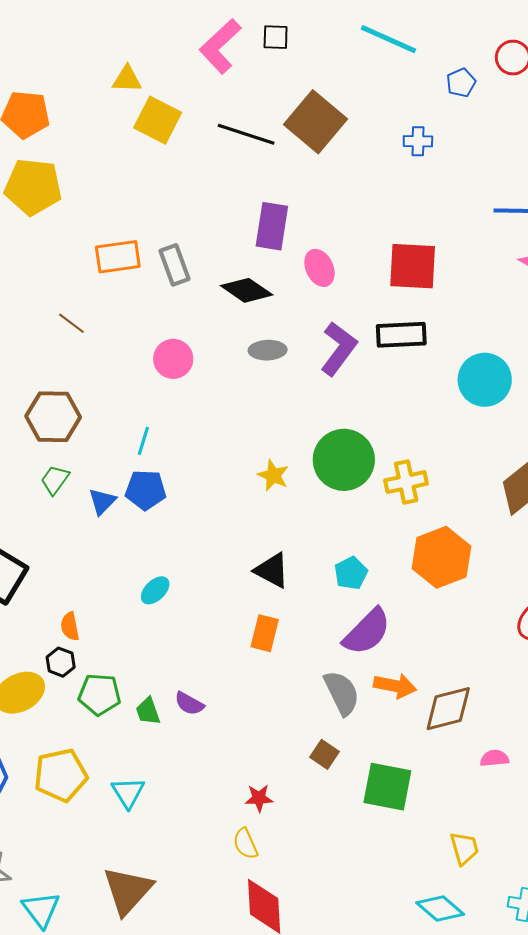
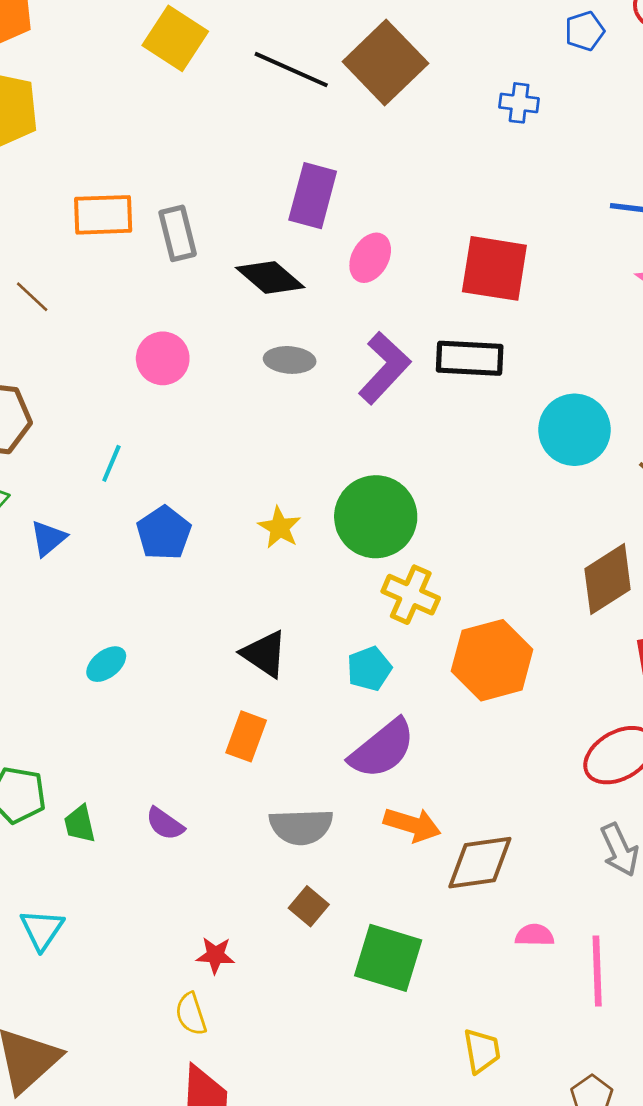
pink ellipse: (320, 268) -> (370, 258), turned 48
yellow cross: (406, 482) -> (411, 595), moved, turned 30
blue pentagon: (146, 490) -> (164, 533), moved, turned 30
gray semicircle: (342, 693) -> (301, 827), moved, turned 108
purple semicircle: (189, 704) -> (165, 824), moved

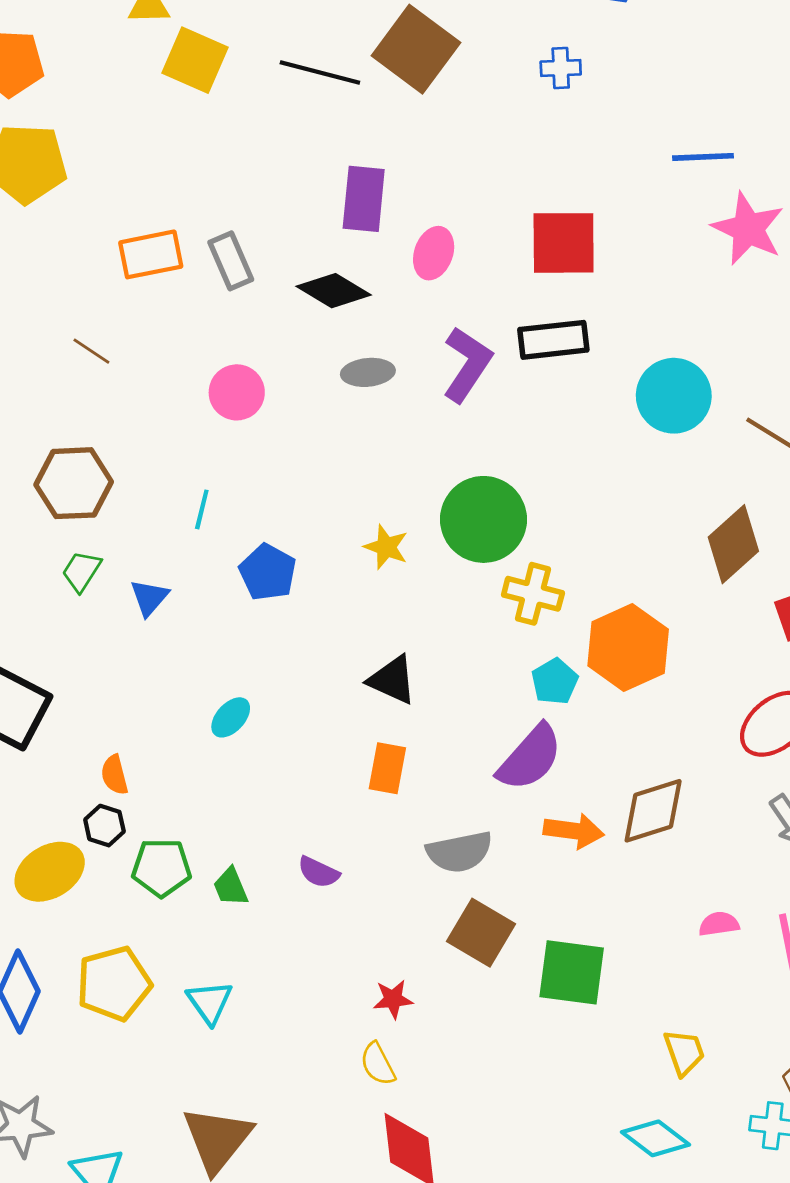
cyan pentagon: (369, 669) -> (555, 682), moved
brown diamond: (480, 863) -> (653, 811), moved
brown square: (309, 906) -> (481, 933), size x1.6

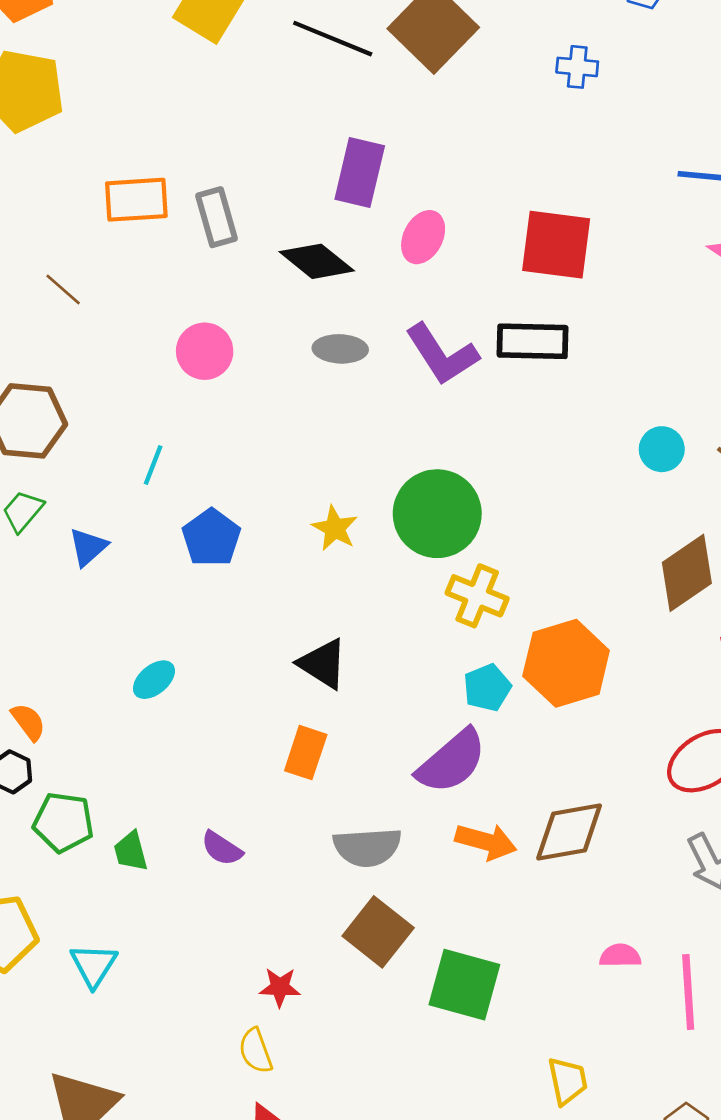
purple L-shape: (467, 364) -> (442, 354), turned 106
cyan circle: (674, 396) -> (662, 449), moved, size x0.6
orange semicircle: (114, 775) -> (28, 722), turned 150

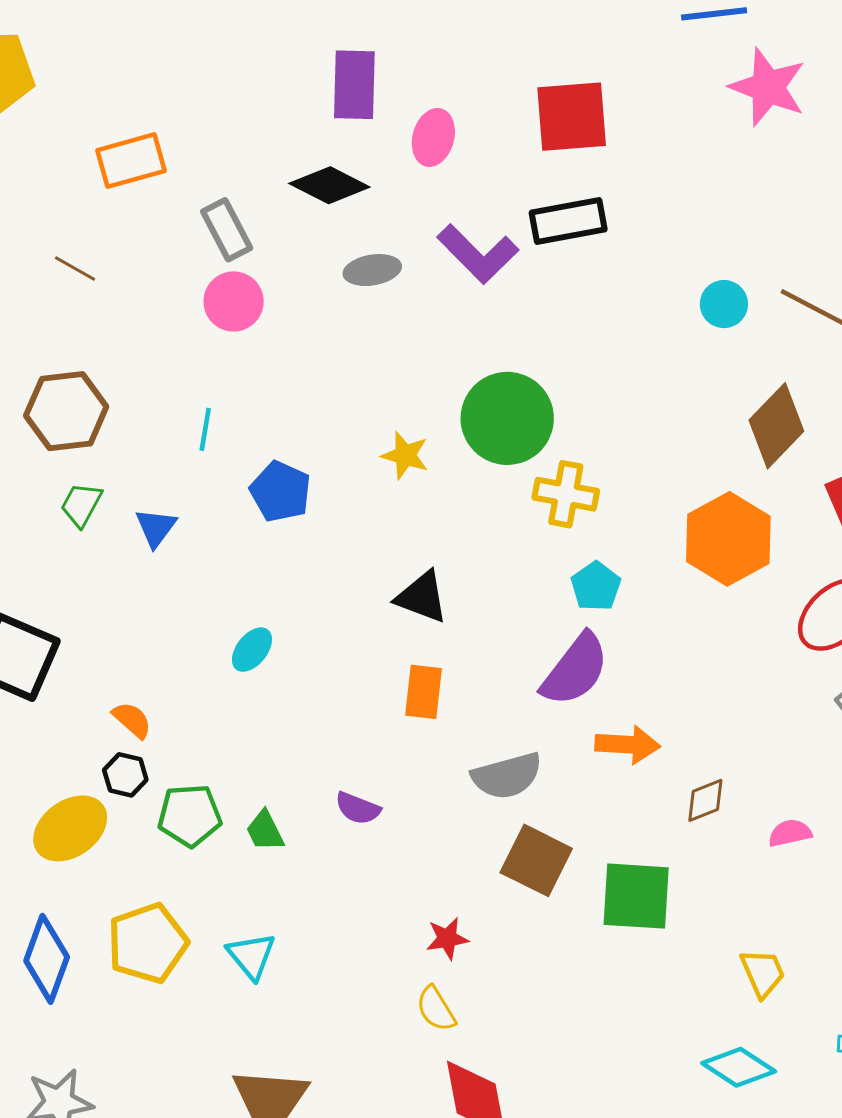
gray rectangle: (217, 217) -> (227, 230), moved
orange hexagon: (566, 663) -> (728, 539), moved
brown diamond: (569, 832) -> (705, 800), moved, size x0.6

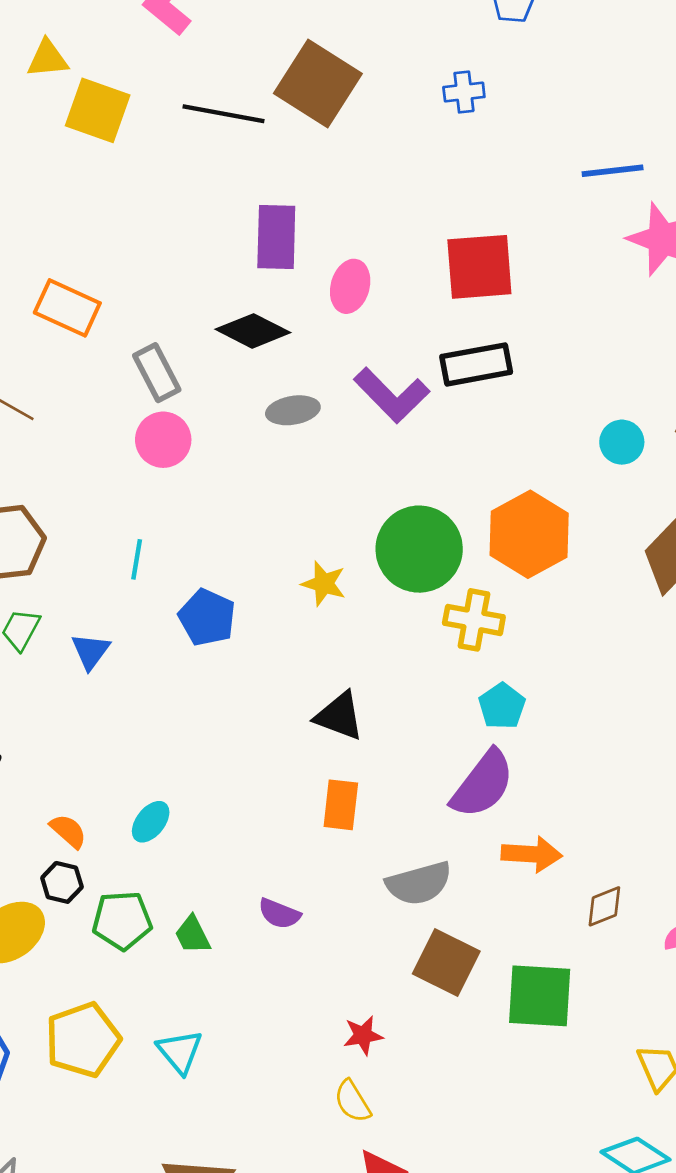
orange rectangle: (131, 161) -> (67, 308), turned 40
orange hexagon: (728, 539) -> (529, 534), moved
cyan ellipse: (252, 650) -> (151, 822), moved

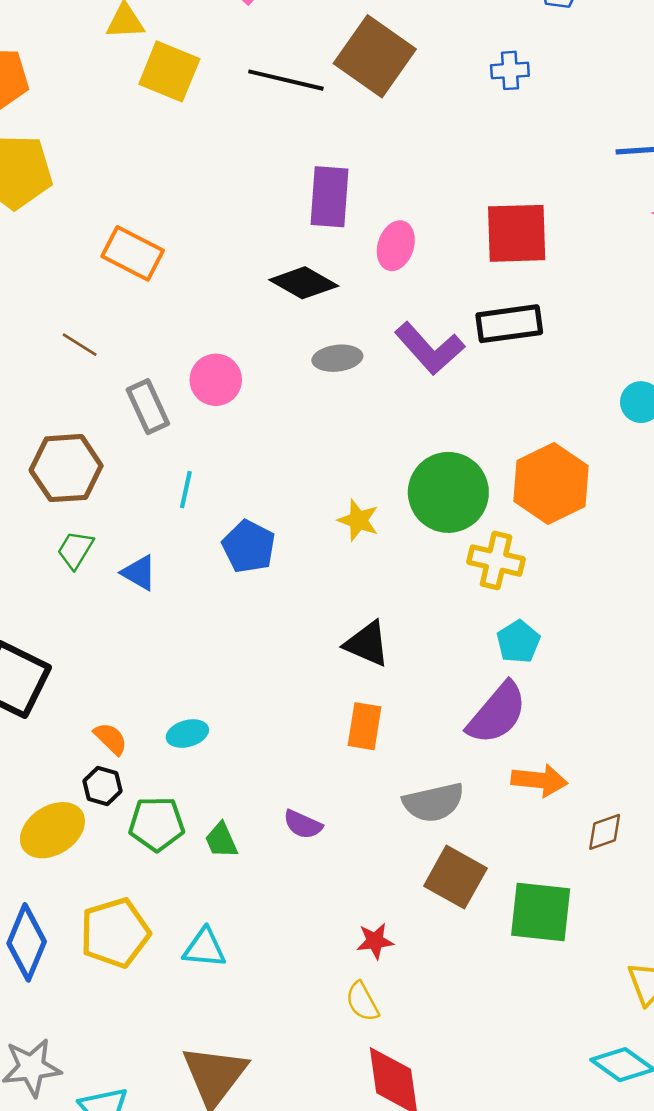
gray rectangle: (157, 373) -> (148, 407), moved
blue triangle: (90, 651) -> (139, 573), turned -39
cyan ellipse: (151, 822) -> (187, 734), turned 33
cyan triangle: (180, 1052) -> (204, 948), turned -48

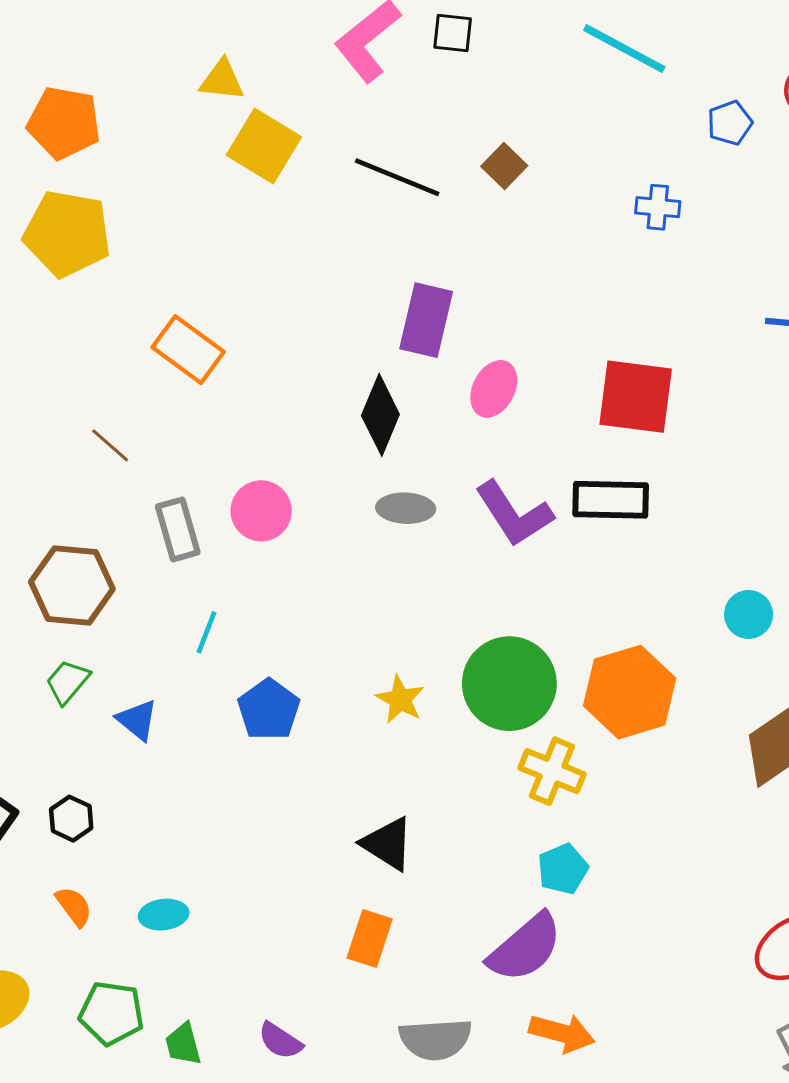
brown square: (375, 56) -> (504, 166), size x0.5
black diamond: (304, 283) -> (380, 415), turned 74
black hexagon: (103, 786) -> (71, 819), moved

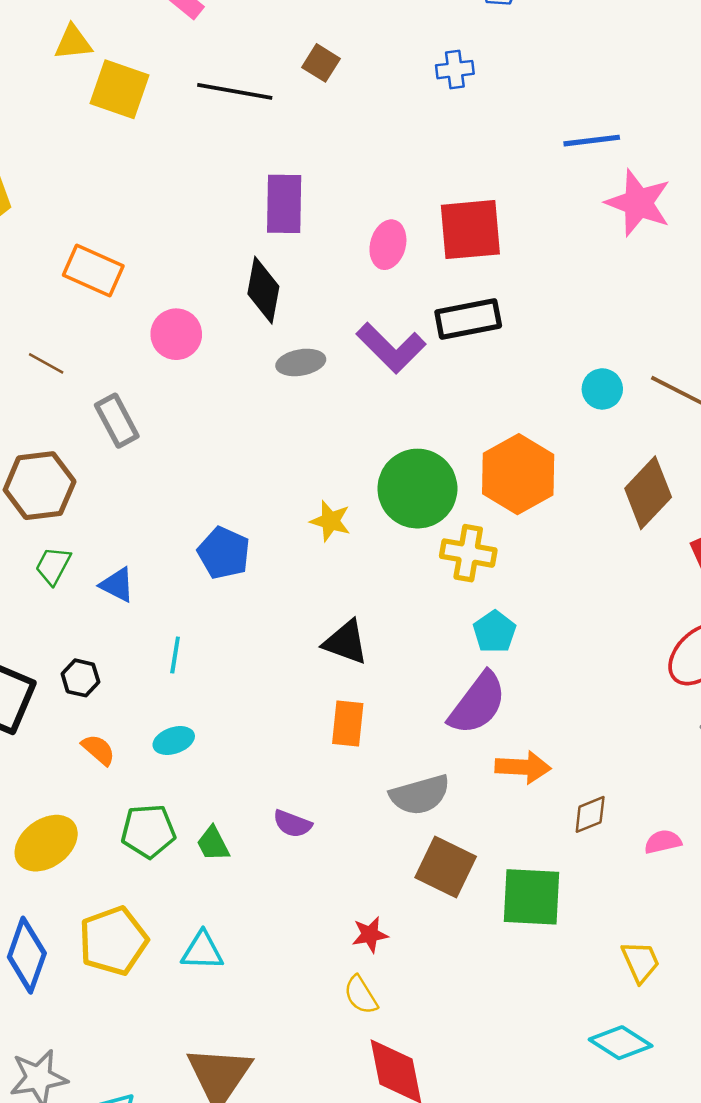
pink ellipse: (494, 389) -> (388, 245), moved
pink circle: (261, 511) -> (176, 334), moved
cyan line: (206, 632) -> (175, 655), moved

